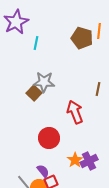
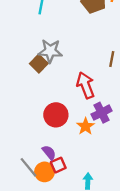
orange star: (75, 160) -> (86, 126), moved
purple cross: (89, 161) -> (102, 113), moved

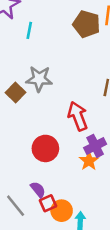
brown square: (39, 64) -> (16, 92), moved
orange star: (86, 126) -> (89, 161), moved
orange circle: (44, 172) -> (62, 211), moved

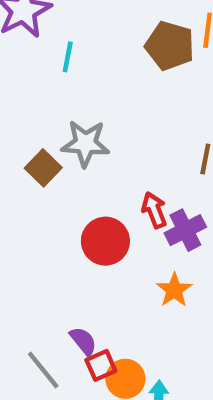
red arrow: (78, 116) -> (154, 210), size x0.7
purple cross: (95, 146) -> (185, 230), moved
red circle: (45, 148) -> (105, 241), moved

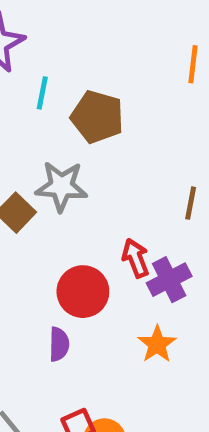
brown pentagon: (170, 46) -> (97, 117), moved
purple semicircle: (83, 341) -> (59, 344), moved, turned 40

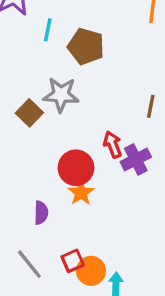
purple semicircle: (59, 344) -> (41, 213), moved
orange star: (157, 344) -> (81, 193), moved

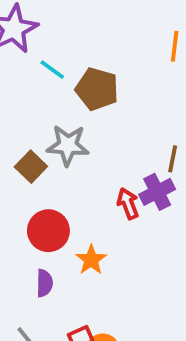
cyan line: (48, 30) -> (52, 70), turned -65
purple cross: (136, 159) -> (157, 192), moved
red circle: (76, 168) -> (48, 231), moved

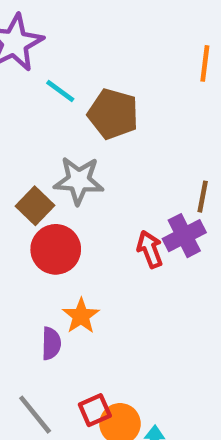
red circle: (48, 231) -> (56, 249), moved
orange star: (91, 260) -> (81, 316), moved

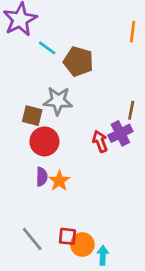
brown square: (35, 206) -> (32, 116), turned -30
purple semicircle: (51, 343) -> (42, 177), moved
red square: (95, 410) -> (67, 236), turned 30

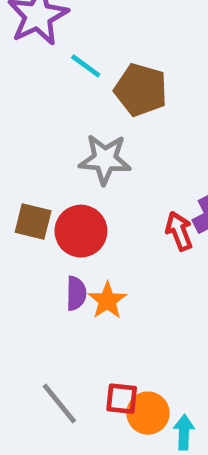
brown square: (32, 116) -> (33, 221), moved

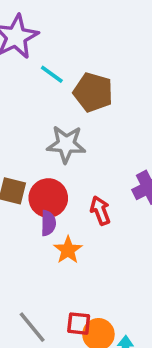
red arrow: (179, 231) -> (100, 211), moved
purple semicircle: (76, 293) -> (48, 223), moved

